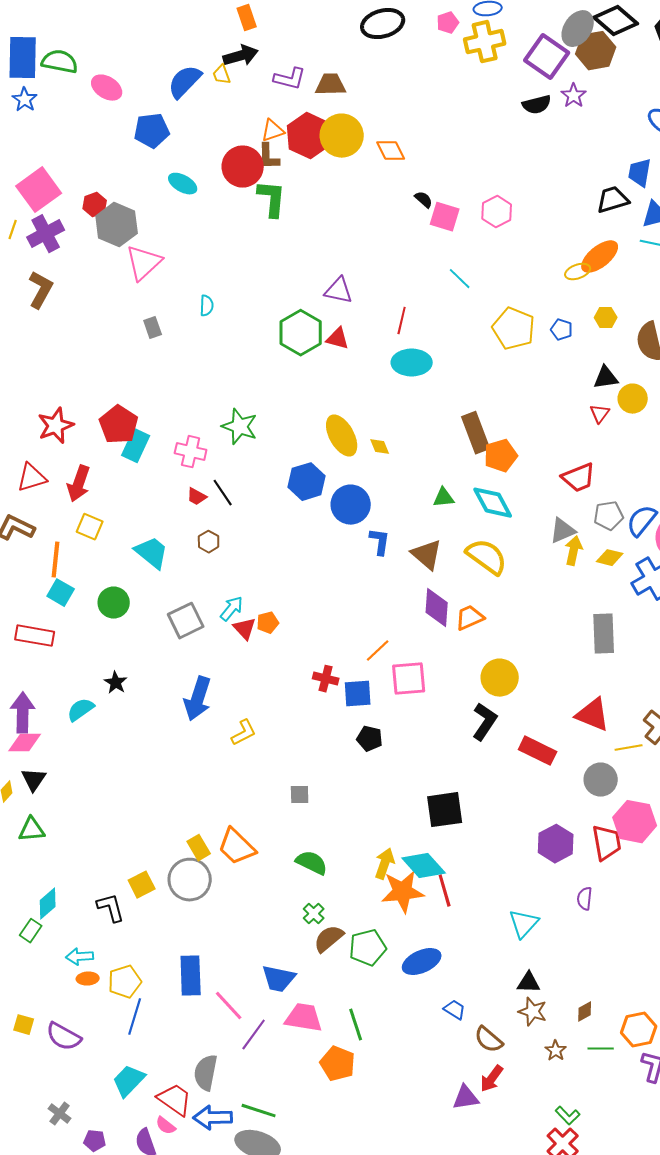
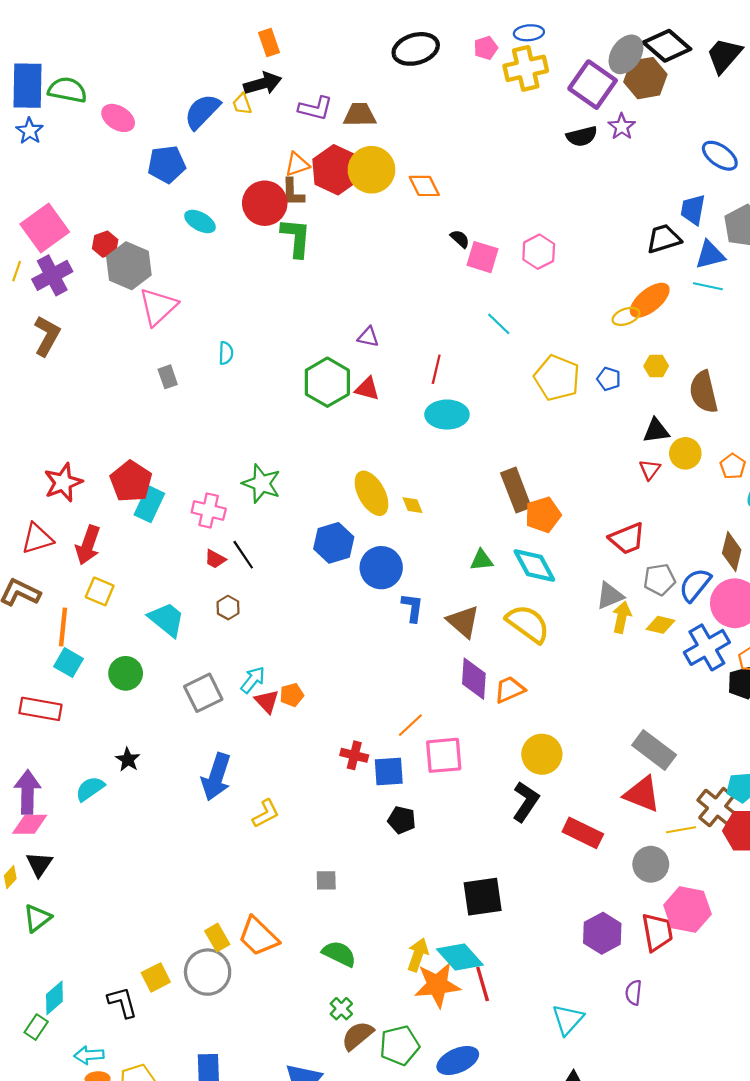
purple triangle: (339, 291) -> (368, 337), size x0.7
gray rectangle: (604, 634) -> (654, 750), moved, turned -51
green triangle: (32, 830) -> (37, 918), turned -32

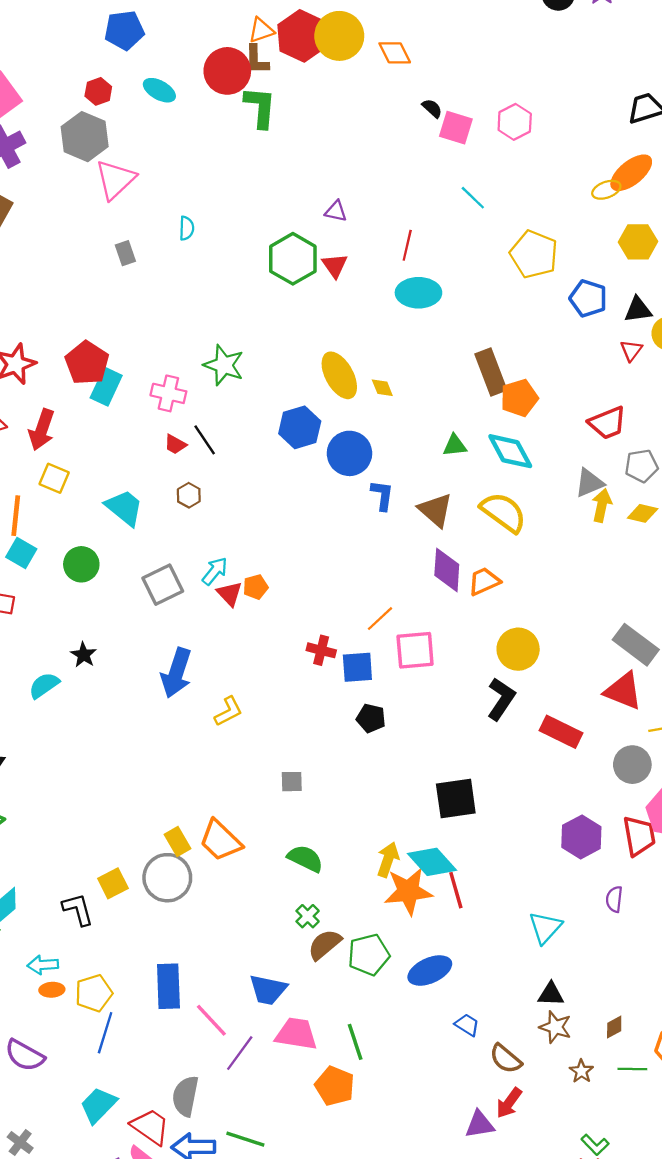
red hexagon: (105, 244) -> (98, 91), moved
yellow hexagon: (656, 366) -> (638, 242), size x1.5
blue pentagon: (609, 379) -> (588, 298), moved, size x1.5
red triangle: (367, 389) -> (335, 266), turned 40

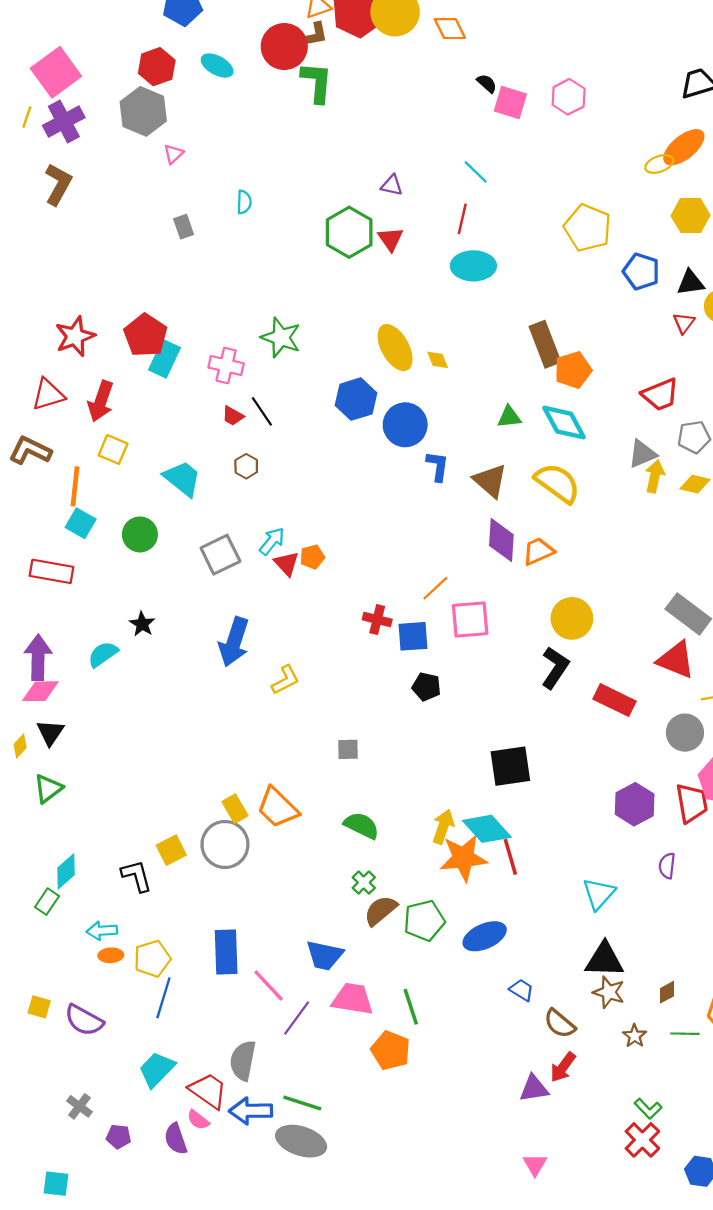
brown L-shape: (257, 60) -> (313, 35), turned -100
red hexagon: (98, 91) -> (157, 67), size x1.4
pink triangle: (115, 180) -> (173, 154), size x0.5
cyan line: (473, 198) -> (476, 172), moved
black triangle: (551, 994) -> (604, 960), size x1.5

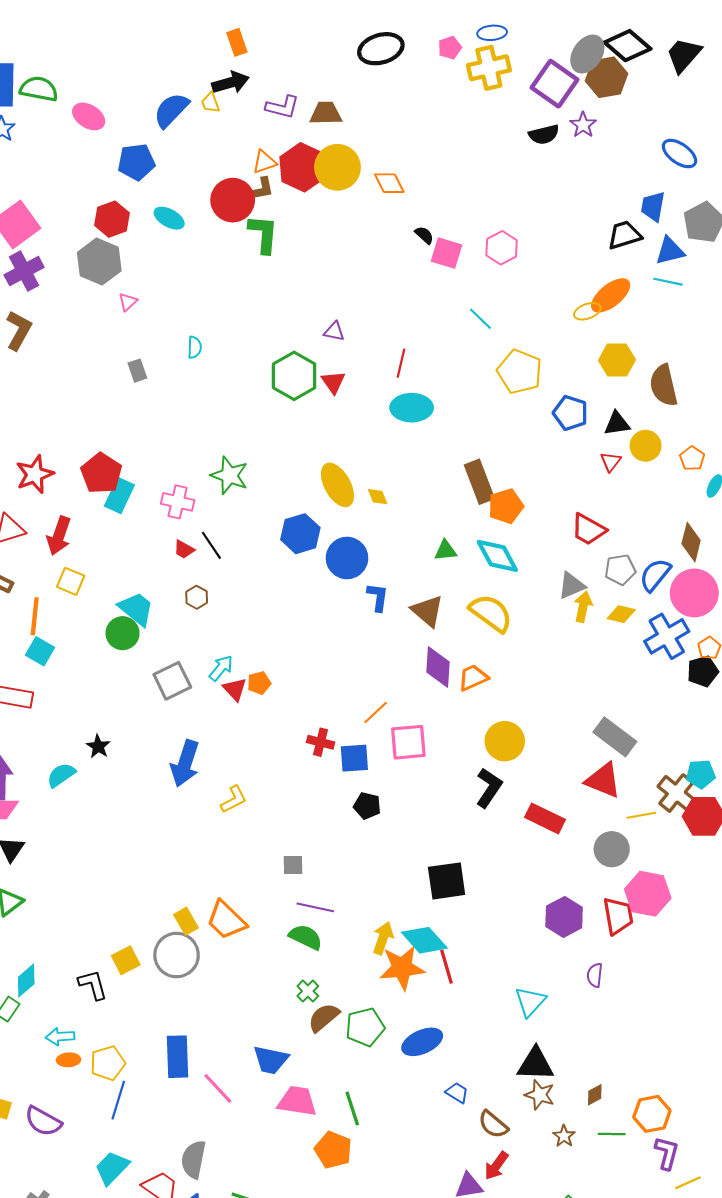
cyan line: (476, 172) -> (480, 319), moved
red trapezoid: (660, 395) -> (588, 529), turned 51
green circle: (140, 534) -> (123, 633), moved
purple line: (297, 1018) -> (315, 907), moved, turned 66

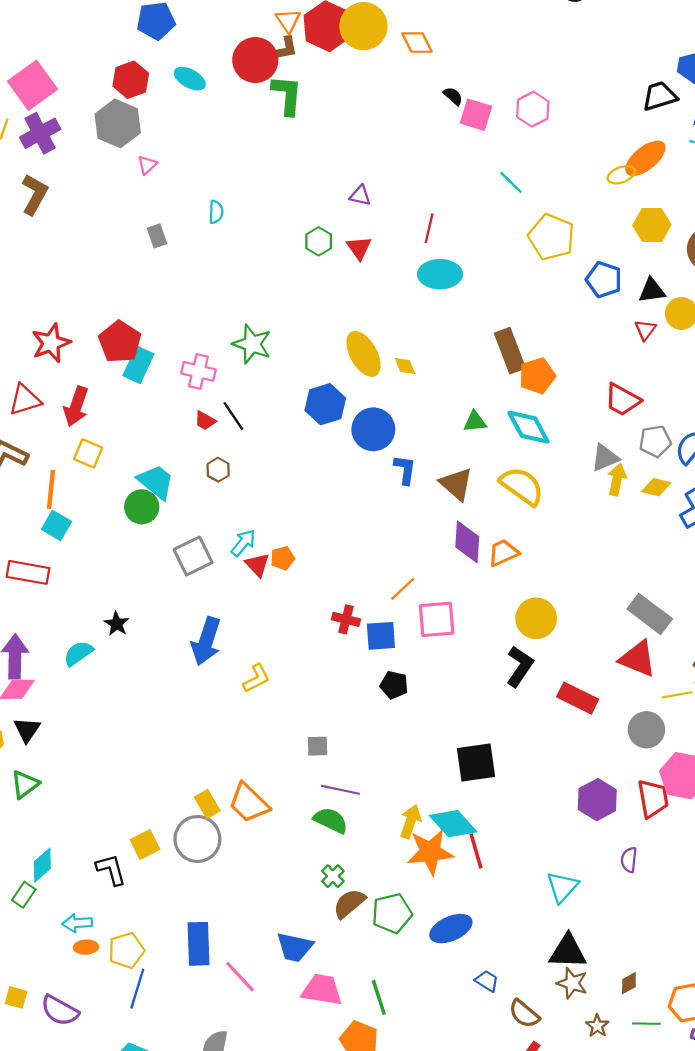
orange triangle: (264, 162) -> (288, 21), turned -45
green hexagon: (294, 376) -> (319, 241), size x0.6

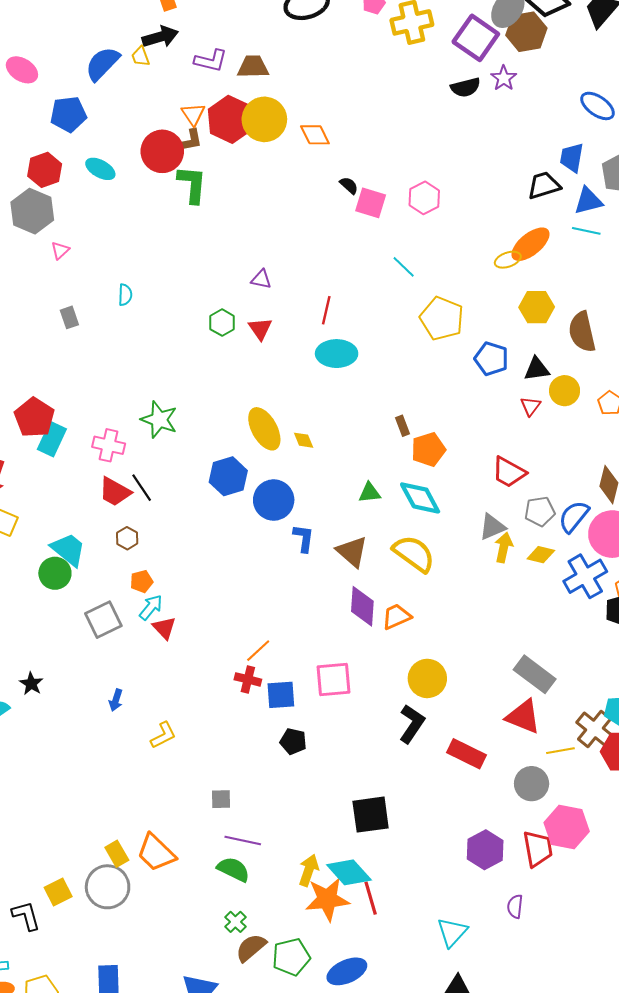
brown rectangle: (510, 351) -> (403, 426), size x0.5
red trapezoid: (205, 421) -> (115, 492), size x1.6
orange pentagon: (283, 558) -> (142, 581), moved
orange line: (403, 589) -> (258, 651), moved
blue arrow: (206, 641) -> (116, 700), size x0.5

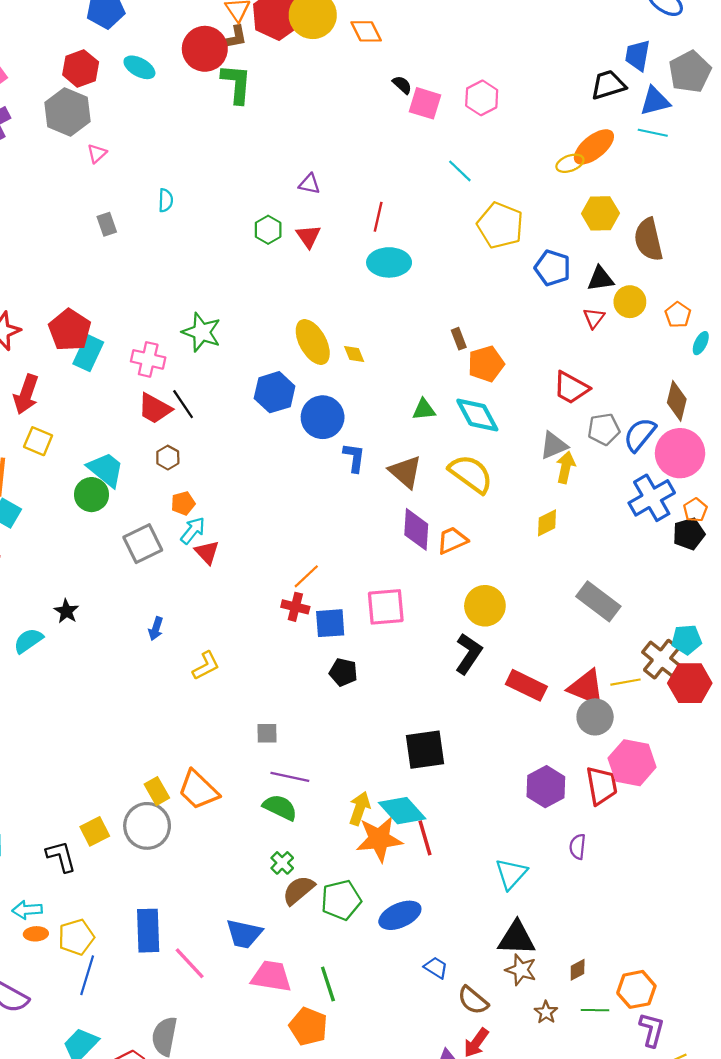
yellow diamond: (541, 555) -> (547, 523), moved, turned -40
red triangle: (523, 717) -> (586, 688), moved

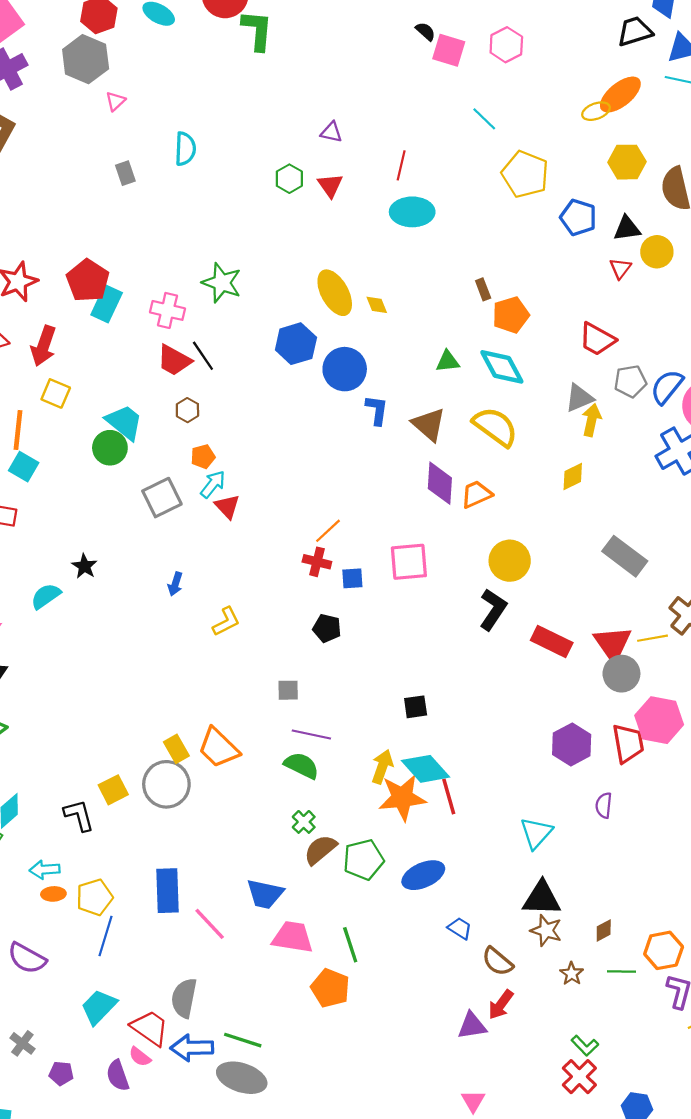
cyan semicircle: (166, 200) -> (185, 149), size x1.4
blue square: (330, 623) -> (352, 578), size x0.7
black pentagon: (343, 672) -> (327, 628), moved
red triangle: (586, 688) -> (613, 644), turned 33
black square: (425, 750) -> (416, 707), moved, size x0.6

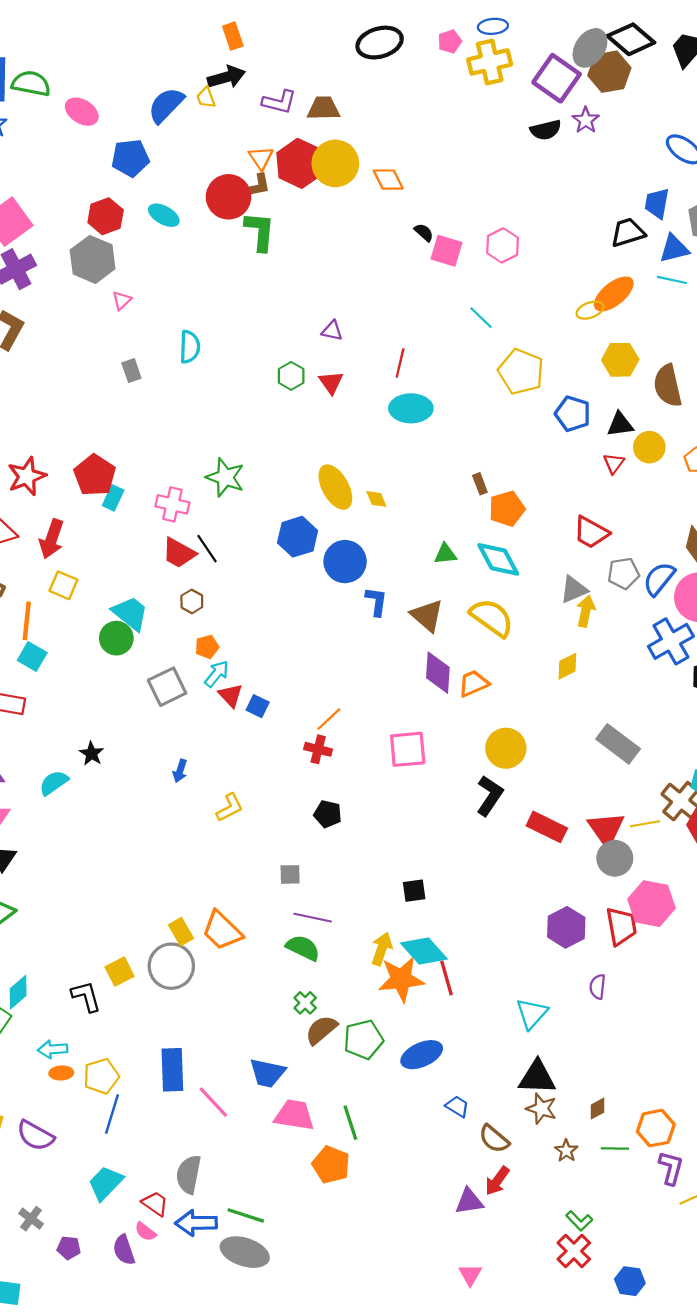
cyan rectangle: (107, 304) -> (113, 498), size x0.7
blue square: (352, 578) -> (258, 706), moved, turned 30
red trapezoid: (150, 1028) -> (155, 1204), size x0.7

